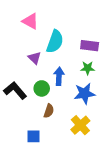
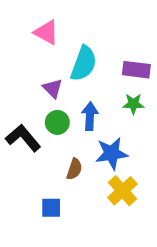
green circle: (42, 88) -> (57, 122), moved
blue star: (84, 94) -> (112, 153), moved

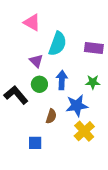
green star: (133, 104) -> (93, 82), moved

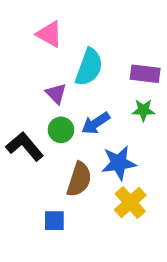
blue arrow: (62, 80) -> (96, 123), turned -126
green star: (93, 82) -> (143, 110), moved
brown semicircle: (51, 116) -> (79, 179), size x1.5

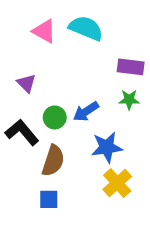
cyan semicircle: (89, 67) -> (86, 28), moved, turned -88
purple triangle: (56, 94) -> (26, 83), moved
brown semicircle: (79, 179) -> (53, 161), moved

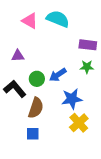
purple triangle: (26, 83) -> (18, 56), turned -48

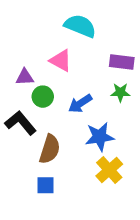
pink triangle: (30, 21) -> (61, 61), moved
green circle: (37, 79) -> (43, 97), moved

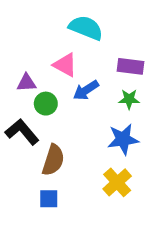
blue arrow: (80, 104) -> (86, 90), moved
blue star: (100, 137) -> (123, 139), moved

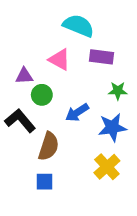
purple rectangle: (131, 66) -> (102, 57), moved
blue arrow: (86, 90) -> (77, 112), moved

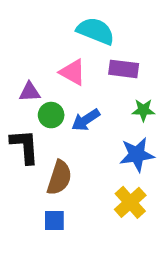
blue arrow: (77, 112) -> (86, 120), moved
black L-shape: (20, 121) -> (25, 146), turned 36

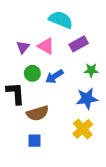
purple rectangle: (124, 69) -> (79, 44), turned -36
purple triangle: (30, 92) -> (23, 47), moved, turned -48
brown semicircle: (59, 178) -> (38, 113), turned 55

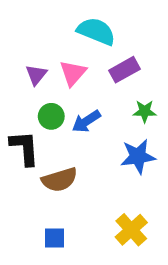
pink triangle: (46, 46) -> (73, 73), turned 42
yellow cross: (83, 129) -> (131, 230), moved
blue square: (34, 141) -> (55, 238), moved

